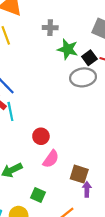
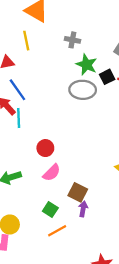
gray ellipse: (83, 77) -> (83, 90), moved
green square: (38, 195) -> (50, 209), moved

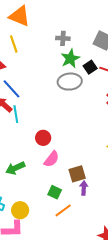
gray cross: (72, 40) -> (63, 38), moved
green star: (87, 65) -> (70, 59), turned 30
brown square: (78, 192) -> (77, 174), turned -36

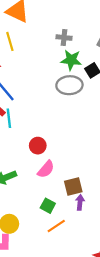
green star: (70, 59) -> (71, 60), turned 30

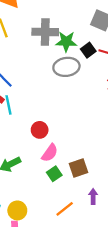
gray cross: (64, 38) -> (45, 32), moved, size x1.6
purple arrow: (80, 202) -> (93, 196), moved
green square: (48, 206) -> (54, 174), moved, turned 32

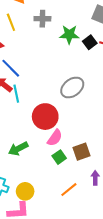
gray cross: (45, 32) -> (42, 19), moved, size x0.7
gray ellipse: (66, 67) -> (72, 87), moved, turned -30
red circle: (40, 130) -> (45, 117), size x1.6

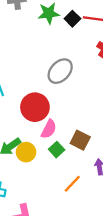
brown square: (82, 152) -> (80, 140), turned -36
yellow circle: (25, 191) -> (26, 152), moved

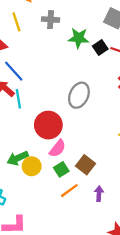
gray ellipse: (60, 71) -> (79, 95), turned -30
orange line: (72, 184) -> (69, 191), moved

